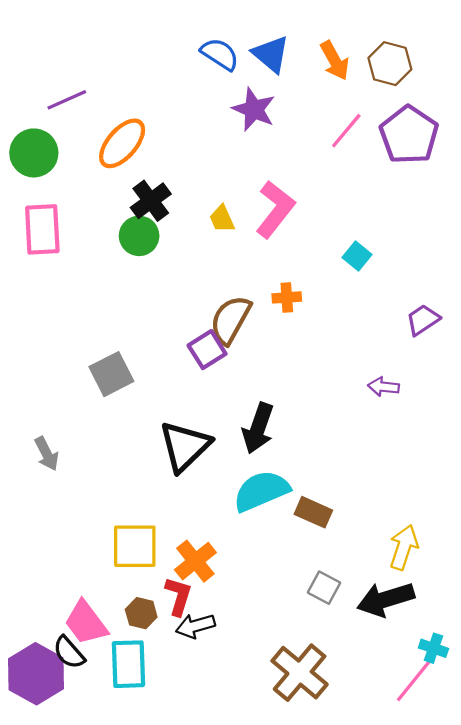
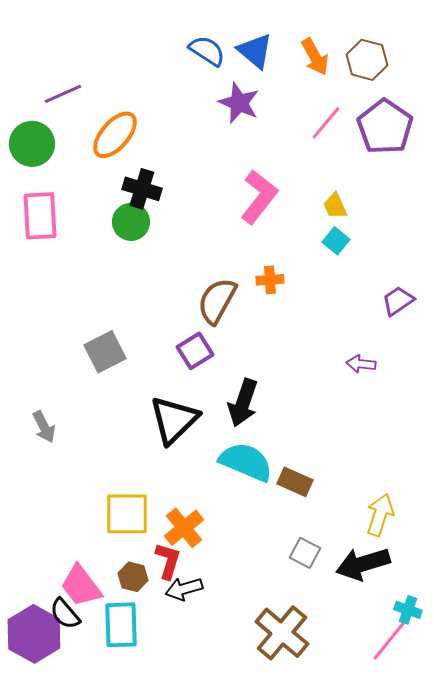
black cross: (151, 201) -> (142, 189), turned -36
yellow trapezoid: (222, 219) -> (335, 206), moved
purple square: (207, 350) -> (195, 351), moved
cyan semicircle: (261, 491) -> (246, 462), turned 46

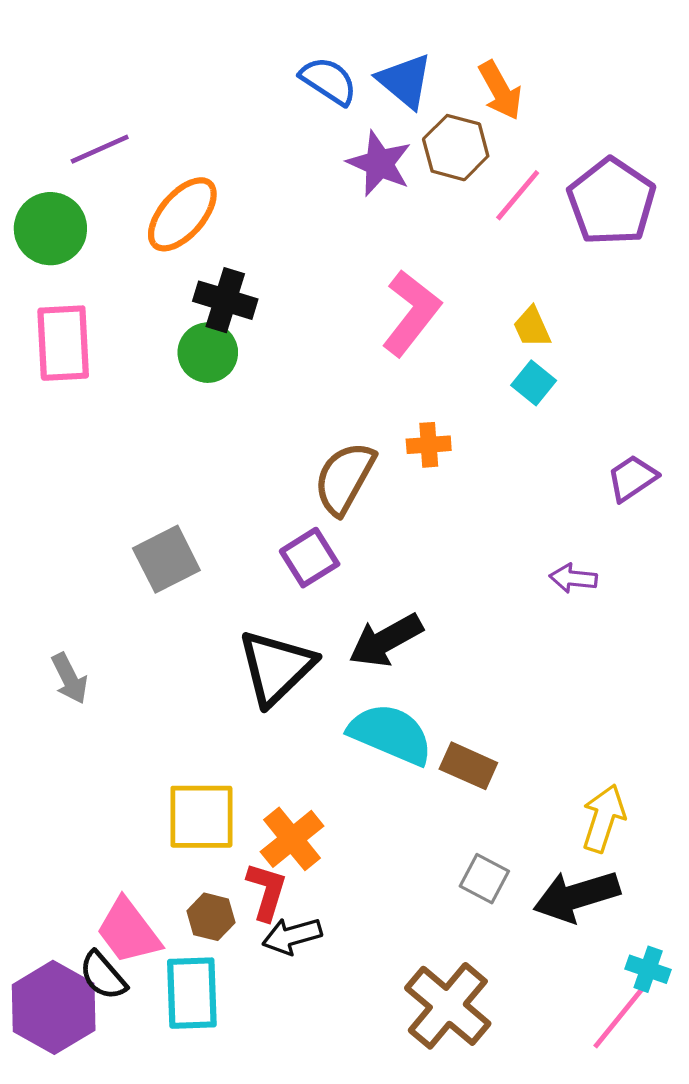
brown hexagon: (367, 60) -> (456, 148), moved
black arrow: (243, 403) -> (386, 640), turned 42

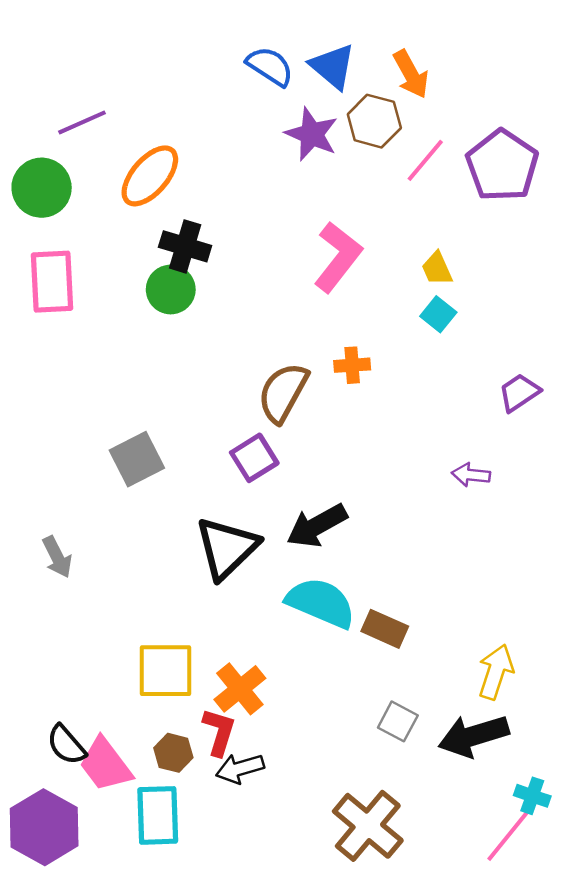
black semicircle: (103, 976) -> (66, 745), moved

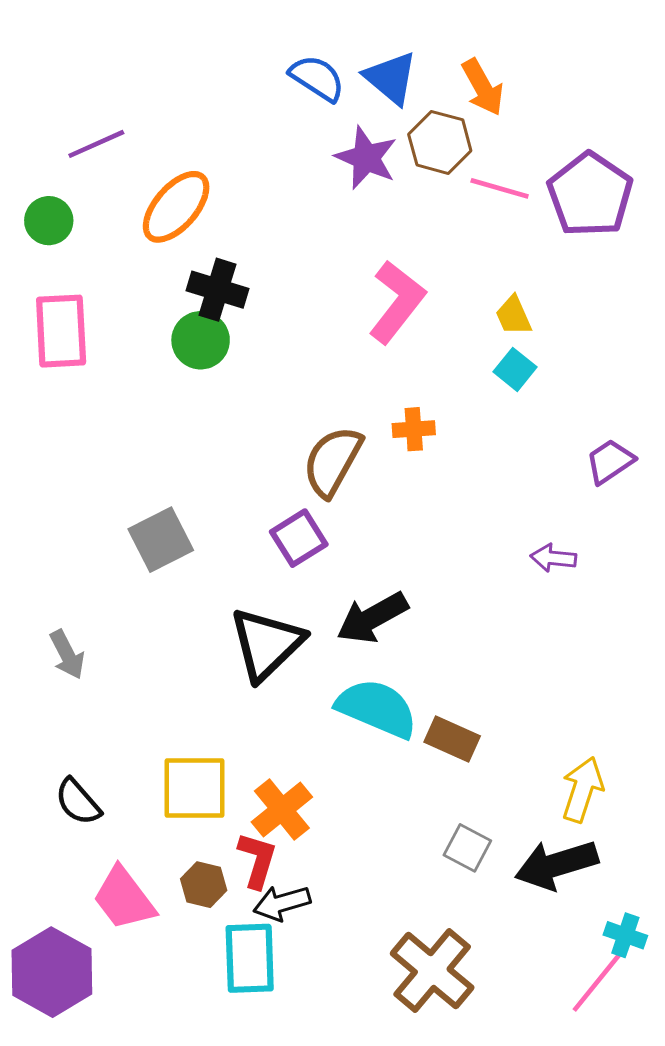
pink line: (425, 160) -> (500, 188), turned 66
green circle: (42, 188) -> (49, 221), size x0.7
black semicircle: (66, 745) -> (78, 802), moved
cyan rectangle: (158, 815) -> (250, 958), moved

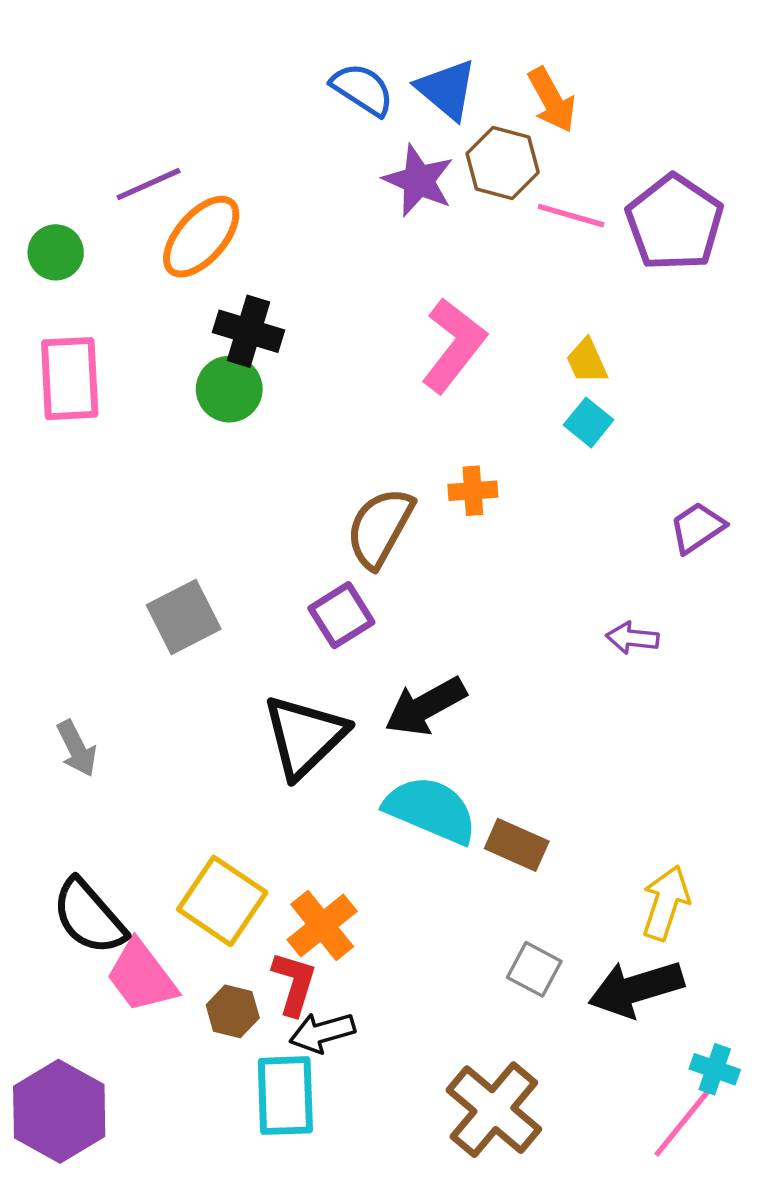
purple line: (96, 144) -> (149, 184), moved
yellow square: (194, 788) -> (222, 901), turned 34
black semicircle: (78, 802) -> (89, 917), size x1.4
pink trapezoid: (124, 898) -> (142, 976), moved

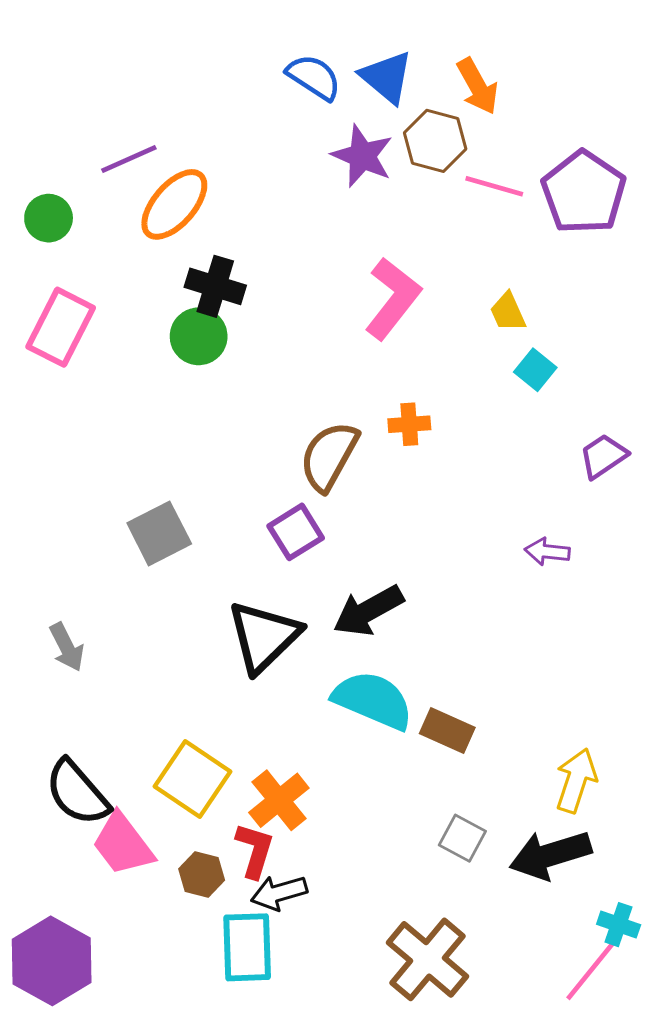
pink rectangle: (70, 379) -> (61, 327), turned 30
cyan square: (589, 422) -> (535, 370), moved

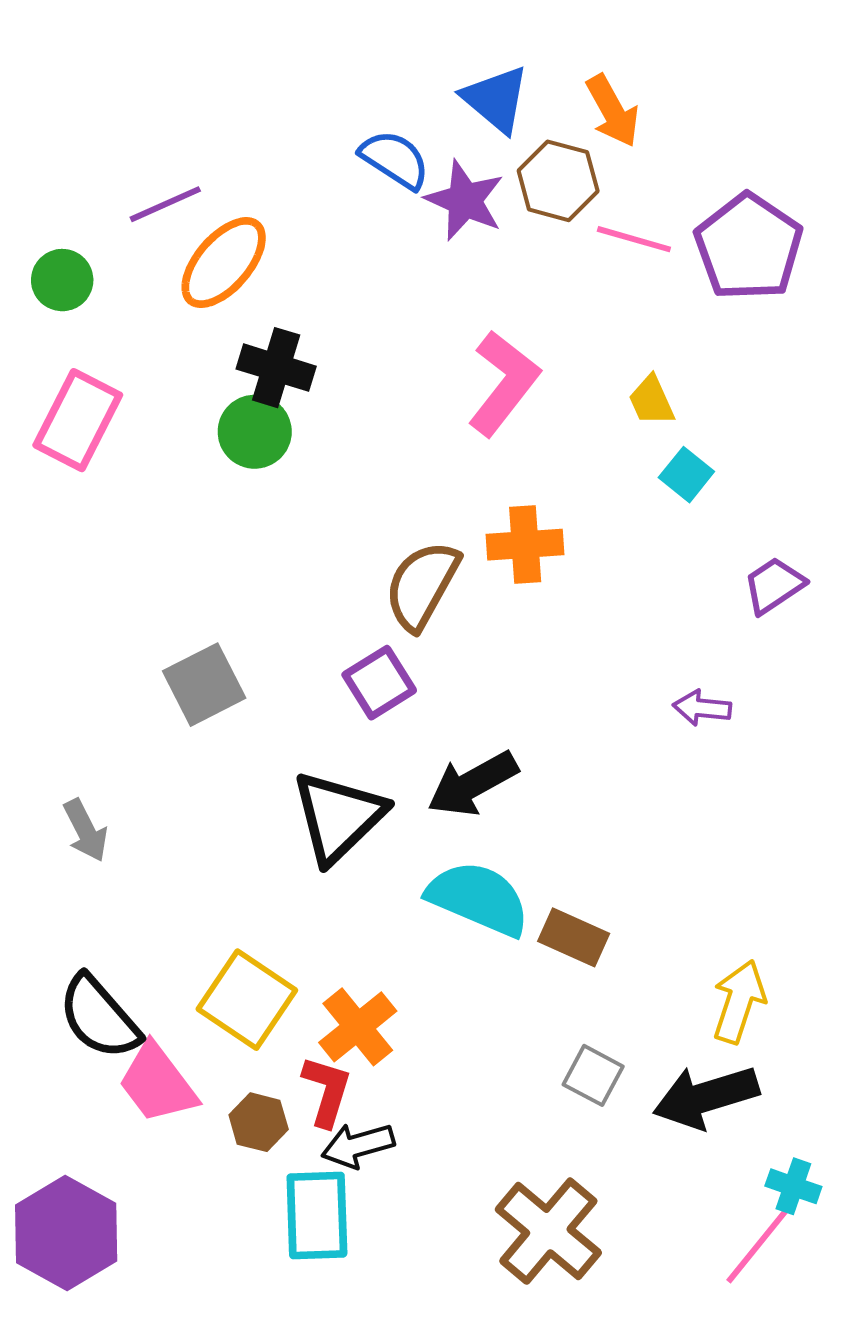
blue semicircle: (314, 77) -> (395, 159), moved
orange cross: (409, 424) -> (525, 545), size x1.4

